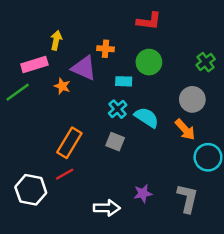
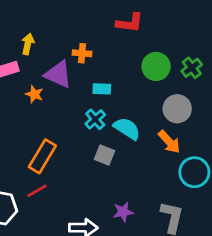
green circle: (149, 62) -> (156, 66), moved
gray square: (115, 142) -> (104, 155), moved

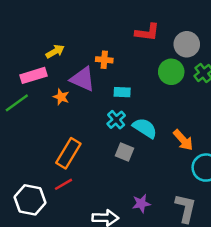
yellow arrow: (28, 44) -> (55, 51), turned 48
gray circle: (177, 109) -> (187, 44), moved

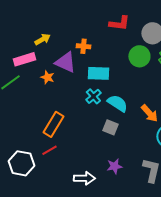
cyan rectangle: (122, 92) -> (98, 73), size x1.5
gray square: (125, 152) -> (110, 127), moved

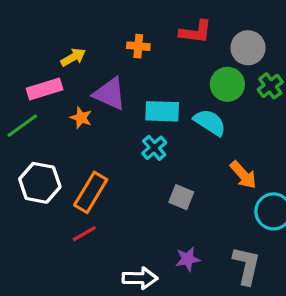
orange cross: (83, 46) -> (138, 46), moved
cyan semicircle: (117, 103) -> (210, 122), moved
white hexagon: (21, 163) -> (40, 183), moved

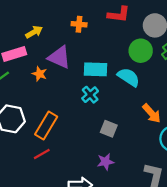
purple star: (188, 259) -> (105, 162), moved

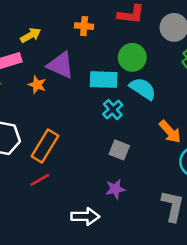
green circle: (141, 51) -> (132, 57), moved
cyan cross: (90, 95) -> (113, 110), moved

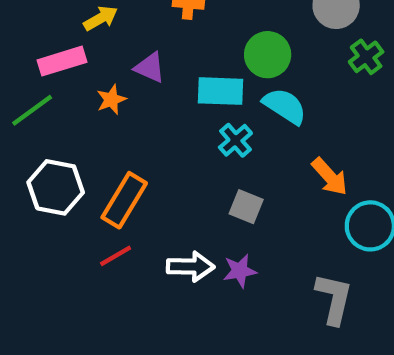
purple triangle: (61, 65) -> (150, 67), size x0.7
orange star: (37, 85) -> (111, 100), turned 30
white arrow: (85, 216) -> (191, 267), moved

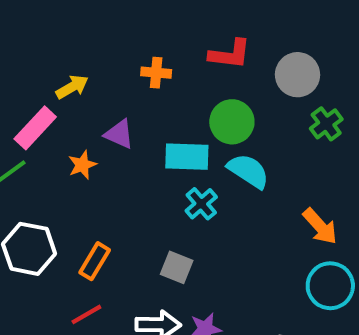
pink rectangle: (62, 61) -> (35, 128), turned -30
orange arrow: (330, 177) -> (320, 226), moved
orange rectangle: (124, 200) -> (95, 261), size x0.7
gray square: (246, 207) -> (177, 267), moved

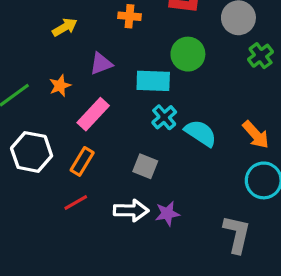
pink rectangle: (35, 128) -> (93, 114), moved
purple triangle: (119, 134) -> (101, 64), turned -45
orange star: (82, 165) -> (60, 86), moved
cyan semicircle: (248, 171) -> (201, 133), moved

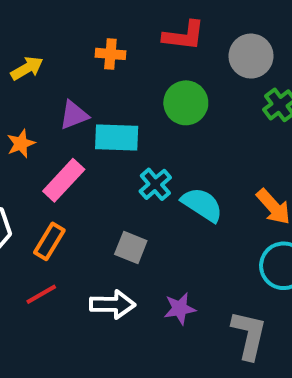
cyan rectangle: (153, 81) -> (117, 137), moved
purple star: (167, 214) -> (180, 309), moved

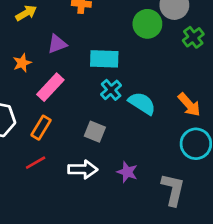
green circle: (186, 103) -> (147, 24), moved
cyan rectangle: (117, 137) -> (104, 59), moved
purple star: (180, 309) -> (127, 172), turned 30

